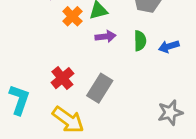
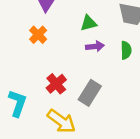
orange cross: (72, 16) -> (38, 35), moved

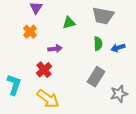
purple arrow: (95, 46) -> (55, 49), moved
gray rectangle: (90, 93) -> (96, 77), moved

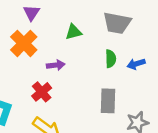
orange cross: (30, 32) -> (24, 43), size x1.5
gray rectangle: (96, 77) -> (108, 101), turned -30

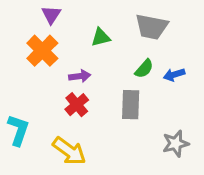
green semicircle: (111, 59) -> (144, 69), turned 42
red cross: (42, 92) -> (77, 105), moved
gray rectangle: (108, 101) -> (131, 105), moved

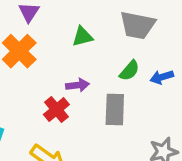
purple arrow: (80, 76) -> (78, 85), moved

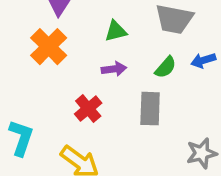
blue arrow: (162, 77) -> (203, 60), moved
purple arrow: (78, 85) -> (114, 69), moved

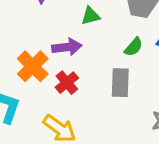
orange cross: (49, 47) -> (33, 66), moved
purple arrow: (114, 69) -> (67, 47), moved, size x1.4

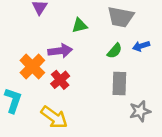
gray rectangle: (120, 83) -> (119, 83), moved

